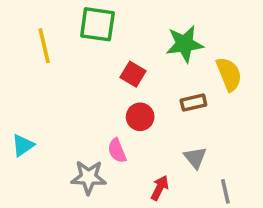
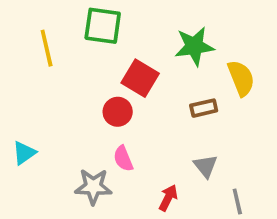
red square: (133, 74) -> (140, 78), size x1.4
red circle: (140, 117) -> (118, 112), moved

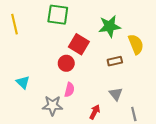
yellow line: (47, 48) -> (14, 24), moved
cyan triangle: (24, 153) -> (23, 82), moved, turned -40
pink semicircle: (123, 159) -> (69, 90), turned -144

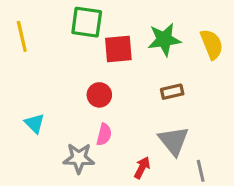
red square: (79, 44) -> (118, 49), moved, turned -36
yellow semicircle: (136, 44) -> (212, 44), moved
gray triangle: (116, 94) -> (174, 141), size x1.5

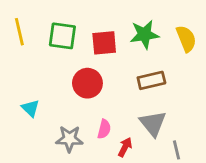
green square: (87, 22) -> (62, 36), moved
brown rectangle: (172, 92) -> (151, 80), size x1.4
red circle: (99, 95) -> (87, 83), size x1.4
pink semicircle: (104, 134) -> (104, 129), moved

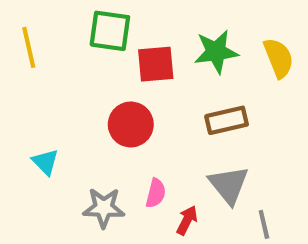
green square: (62, 36) -> (110, 31), moved

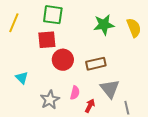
yellow line: (29, 47) -> (14, 23), turned 36
red square: (156, 64) -> (47, 40), moved
brown rectangle: (227, 120) -> (96, 64), moved
gray star: (104, 208) -> (50, 100), turned -30

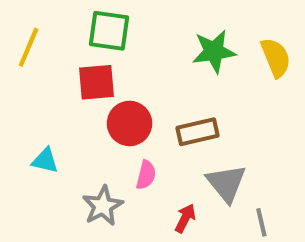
cyan triangle: (22, 78) -> (45, 161), turned -32
pink semicircle: (75, 93) -> (146, 175), moved

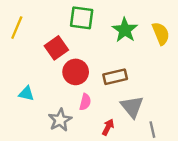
green square: (109, 31) -> (82, 18), moved
green star: (214, 51) -> (125, 30), turned -30
red square: (97, 82) -> (56, 48), turned -30

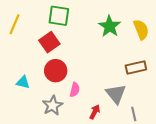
green square: (82, 18) -> (59, 16), moved
red circle: (76, 72) -> (56, 71), moved
brown rectangle: (115, 77) -> (136, 67), moved

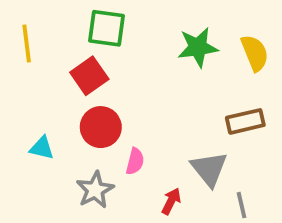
yellow line: (14, 24) -> (27, 43), turned -30
green star: (110, 26) -> (198, 47), turned 30

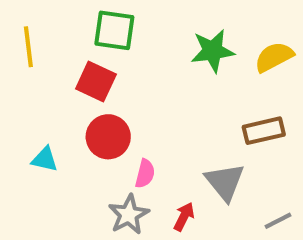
yellow semicircle: (255, 53) -> (274, 57), turned -96
red square: (89, 76) -> (96, 82), turned -30
gray star: (95, 190) -> (129, 215), moved
gray line: (241, 205) -> (278, 221), moved, turned 76

